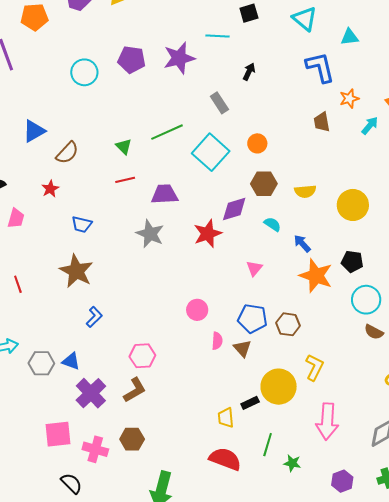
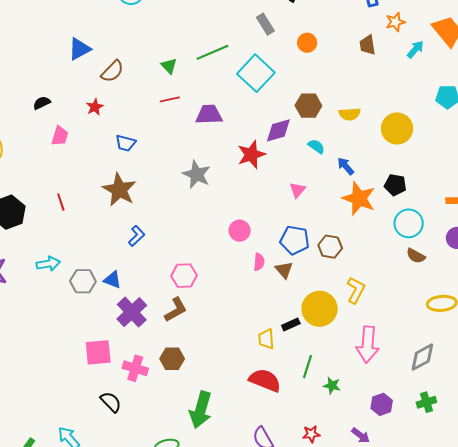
orange circle: (257, 143) -> (307, 43), moved
gray star: (150, 234) -> (197, 174), moved

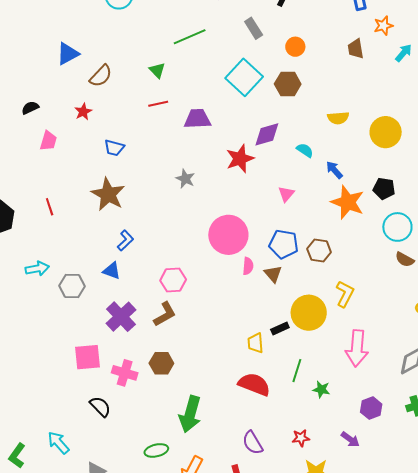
green line: (212, 52) -> (190, 37), moved
brown hexagon: (308, 106) -> (288, 84), moved
gray star: (197, 174) -> (185, 179), size x0.7
pink circle: (240, 231) -> (228, 235), size x1.8
blue triangle: (113, 280) -> (112, 271), moved

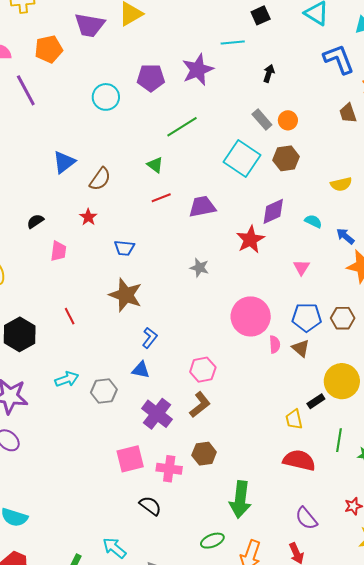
gray rectangle: (254, 28) -> (262, 119), moved

